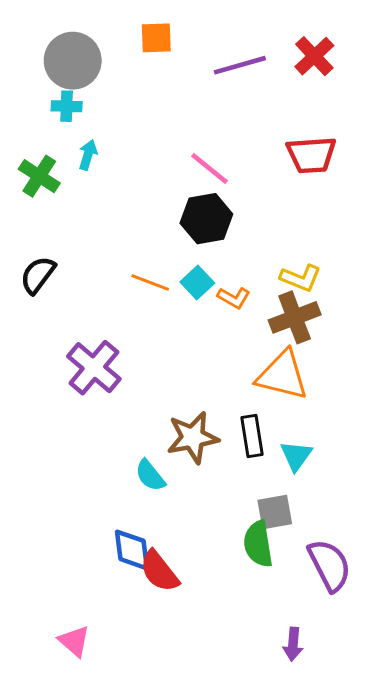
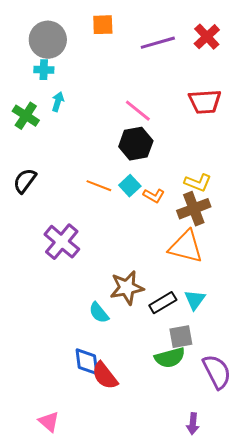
black rectangle: (252, 436) -> (163, 303), moved, turned 68
green semicircle: (258, 544) -> (170, 358), turned -96

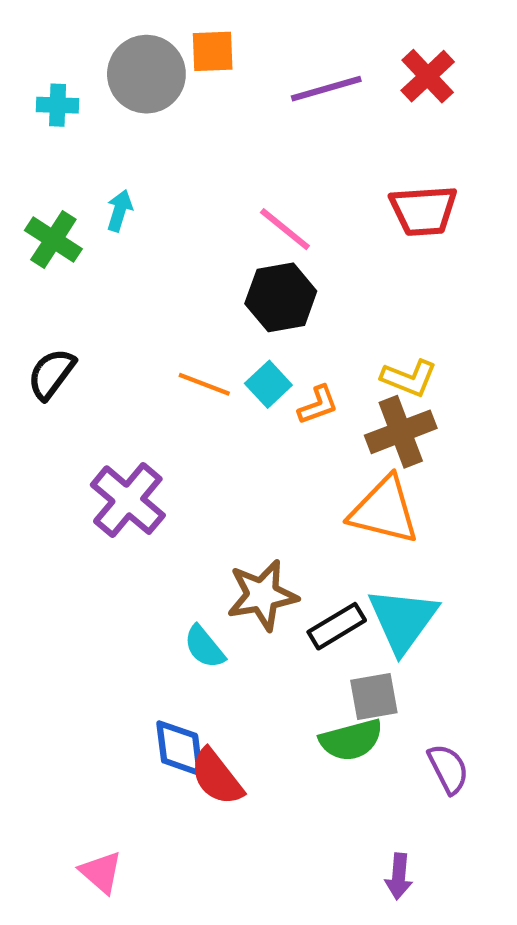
gray circle: (48, 40) -> (146, 74), moved
cyan cross: (44, 70) -> (58, 105), moved
orange L-shape: (154, 196) -> (318, 405), turned -50
cyan triangle: (195, 300) -> (403, 620), size x1.6
purple semicircle: (217, 372) -> (448, 769), size x0.7

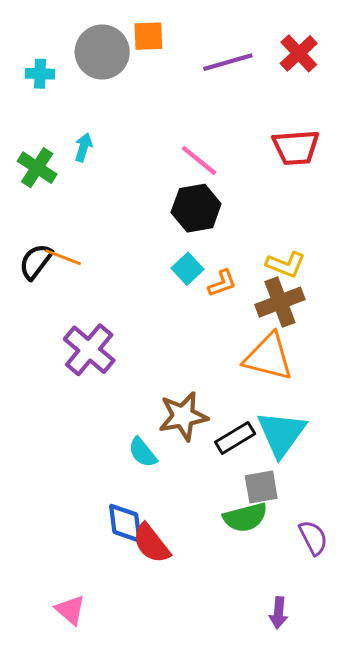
orange line: (204, 384) -> (63, 257), moved

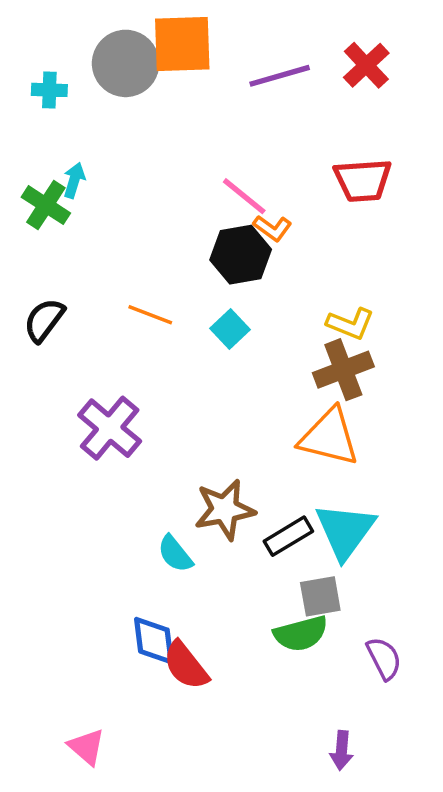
orange square: (148, 36) -> (182, 44), size x1.6
cyan arrow: (83, 147) -> (74, 180), moved
orange line: (63, 257) -> (150, 315), moved
orange L-shape: (222, 283) -> (272, 228), moved, turned 56

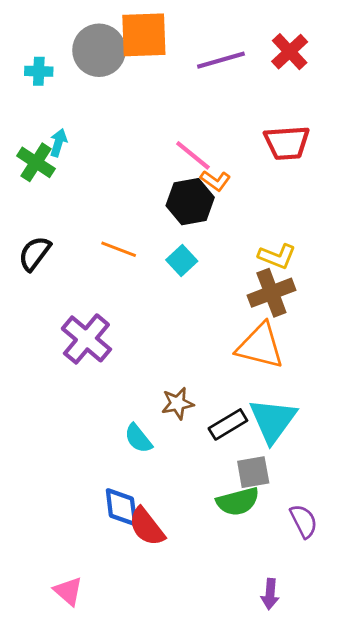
brown star: (225, 510) -> (178, 403), size x0.7

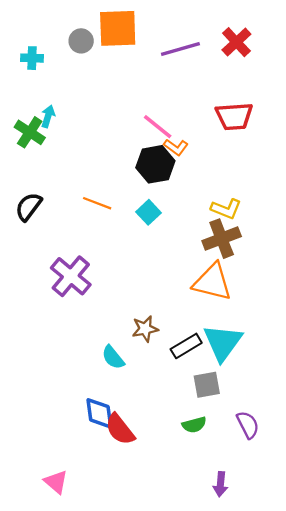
gray circle: (99, 50) -> (81, 41), size x0.6
green semicircle: (238, 502) -> (194, 425), moved, size x0.7

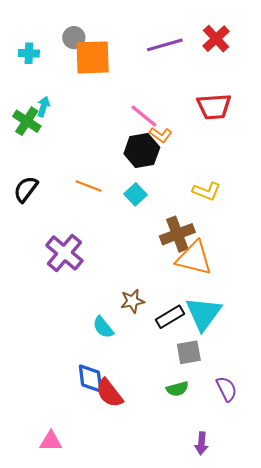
orange square: (118, 28) -> (93, 57), moved
brown cross: (222, 239) -> (177, 234), moved
pink triangle: (56, 482) -> (51, 441), turned -40

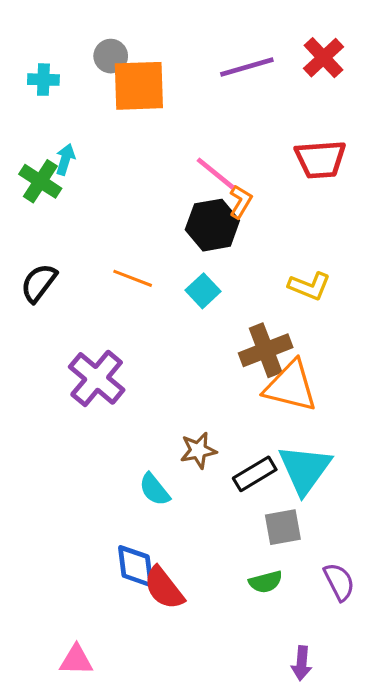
orange L-shape: (161, 135) -> (241, 202), turned -95

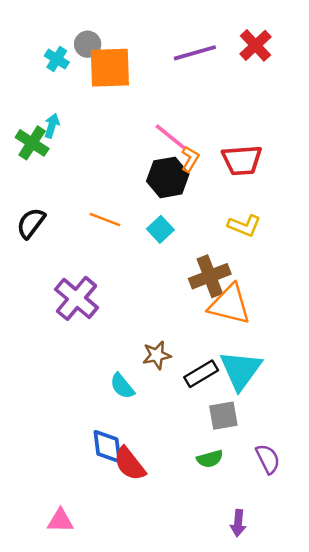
cyan cross: (43, 80) -> (57, 59), moved, turned 30
red trapezoid: (320, 159) -> (242, 160), moved

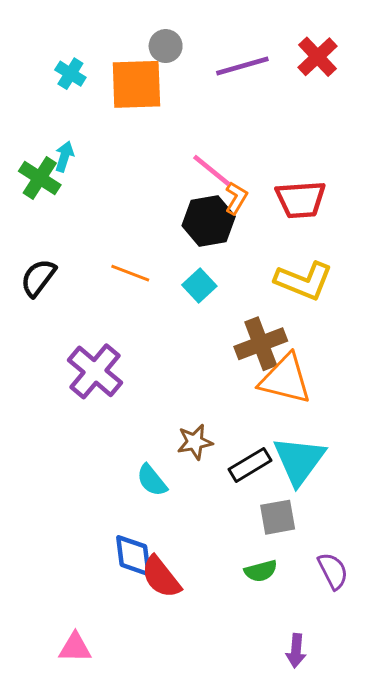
gray circle: (88, 44) -> (166, 46), moved
yellow L-shape: (244, 226) -> (304, 281), size x1.4

